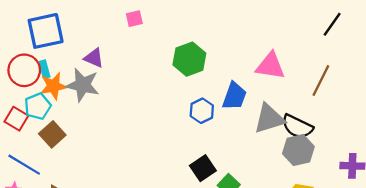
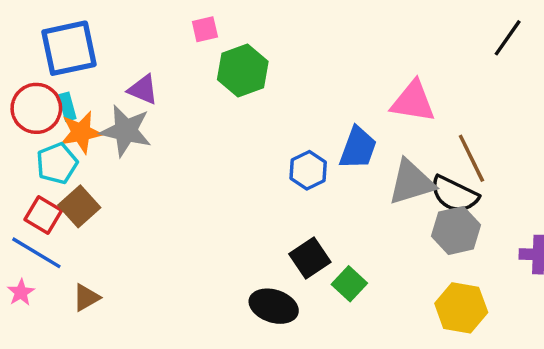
green hexagon: (189, 59) -> (243, 71), moved
brown line: (321, 80) -> (471, 158), moved, turned -52
red square: (16, 119) -> (43, 215), moved

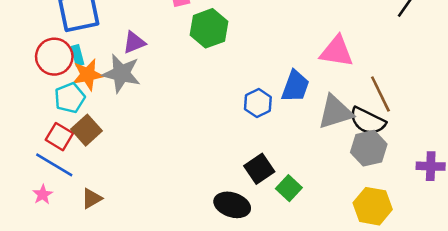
purple triangle: (143, 89) -> (134, 42), turned -45

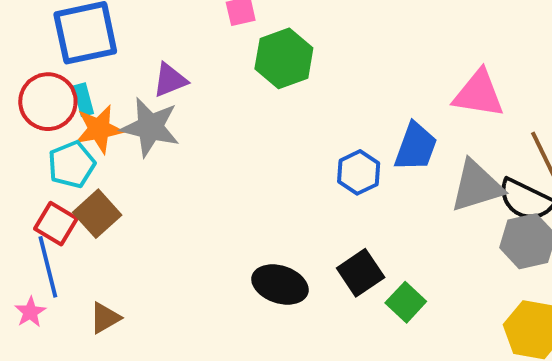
blue line: (54, 165) -> (48, 267), turned 45
black ellipse: (232, 205) -> (280, 285), moved

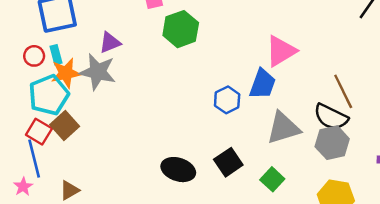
pink triangle: (479, 94) -> (281, 51), moved, turned -40
red circle: (48, 102) -> (34, 56), size x0.6
cyan pentagon: (72, 165) -> (49, 95), size x1.4
gray triangle: (477, 186) -> (283, 128), moved
green square: (406, 302) -> (272, 179), moved

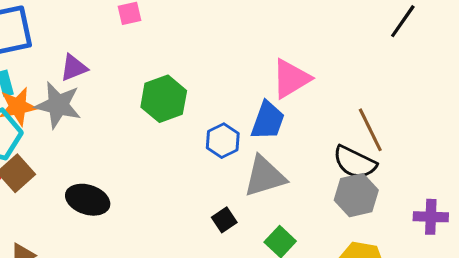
green hexagon: (181, 29) -> (164, 99), moved
gray triangle: (283, 128) -> (265, 176), moved
black square: (228, 162) -> (224, 220), size x0.7
black ellipse: (178, 170) -> (88, 200), moved

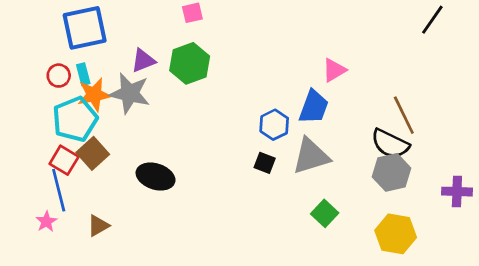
pink triangle: (291, 79) -> (334, 70), size x0.7
green hexagon: (164, 99) -> (190, 63), moved
black square: (224, 220) -> (265, 163), moved, turned -35

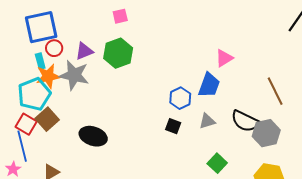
red circle: (59, 76) -> (54, 48), moved
black semicircle: (390, 144) -> (245, 121), moved
gray triangle: (311, 156) -> (207, 121), size x0.6

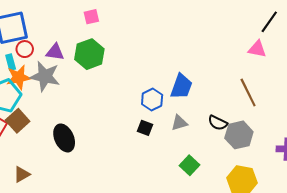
purple triangle: (84, 51) -> (55, 52), turned 30
pink triangle: (224, 58) -> (257, 49), moved, turned 42
black semicircle: (245, 121) -> (218, 123), size x0.7
black ellipse: (93, 136) -> (64, 138), turned 48

